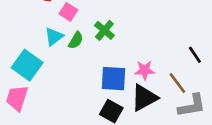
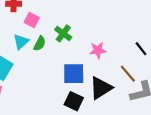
pink star: (145, 70) -> (98, 50), moved

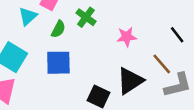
cyan triangle: (21, 42) -> (28, 16), moved
blue square: (74, 74) -> (58, 63), moved

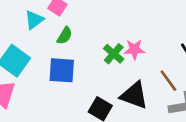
green cross: (86, 17) -> (114, 54), moved
black triangle: (130, 81) -> (134, 95), turned 48

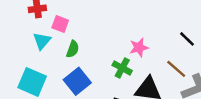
green cross: (114, 54) -> (122, 68), moved
blue square: (62, 70) -> (77, 81), turned -30

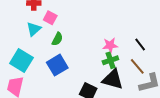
black line: (187, 39) -> (140, 45), moved
green cross: (122, 68) -> (110, 60), moved, turned 35

